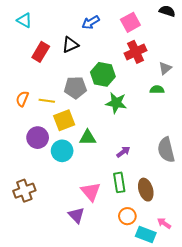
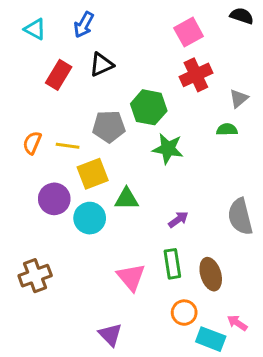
blue arrow: (91, 22) -> (84, 25), moved, turned -30
purple triangle: (76, 215) -> (110, 335), moved

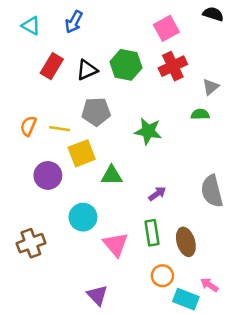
black triangle: (101, 65) -> (87, 70), moved
green hexagon: (149, 107) -> (126, 65), moved
cyan circle: (90, 218) -> (83, 217), moved

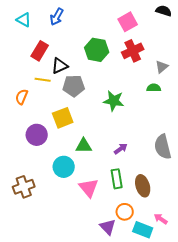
black triangle: (87, 70) -> (60, 66), moved
yellow line: (60, 129) -> (43, 80), moved
green triangle: (112, 175) -> (84, 146), moved
purple triangle: (97, 295) -> (108, 227), moved

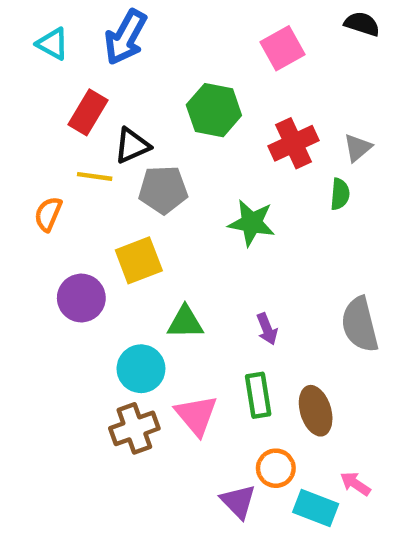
blue arrow: (57, 17) -> (126, 37), size x1.4
red cross: (133, 51) -> (294, 143), moved
green semicircle: (154, 88) -> (340, 194), turned 96
purple arrow: (121, 149) -> (267, 329), turned 104
brown cross: (24, 187) -> (134, 428), moved

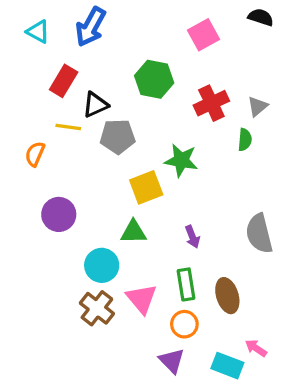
yellow square: (139, 260) -> (146, 187), moved
brown cross: (134, 428) -> (97, 308), turned -32
orange circle: (276, 468) -> (184, 324), moved

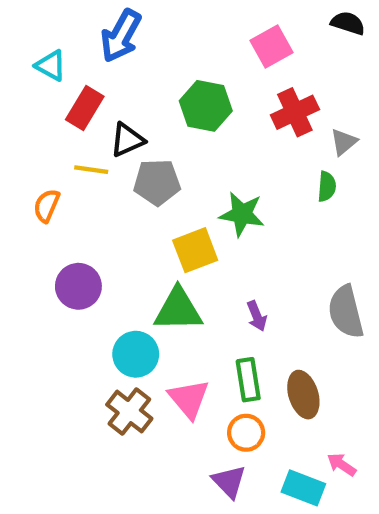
cyan triangle: (38, 32) -> (51, 66), moved
red cross: (211, 103) -> (295, 112), moved
green triangle: (134, 232) -> (178, 310), size x1.4

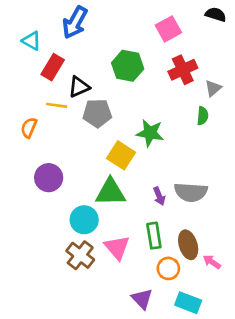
yellow square: (195, 250) -> (121, 155), turned -36
gray semicircle: (346, 312) -> (191, 192), moved, turned -72
orange circle: (246, 433) -> (168, 268), moved
pink arrow: (342, 465) -> (212, 262), moved

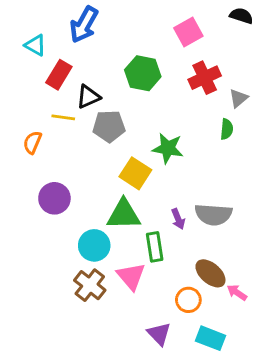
green rectangle: (154, 236) -> (155, 247), moved
brown ellipse: (188, 245) -> (210, 273), turned -32

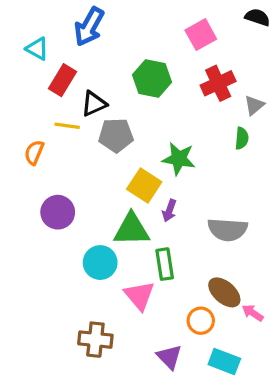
purple arrow: (178, 219) -> (169, 211), moved, turned 42
brown cross: (90, 285) -> (95, 340), moved, turned -32

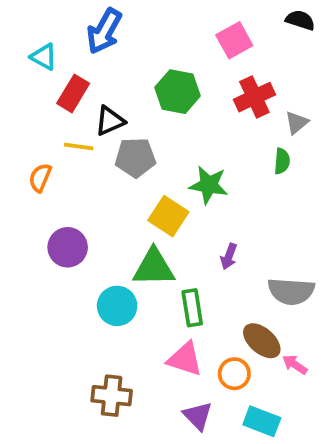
purple arrow: (169, 211) -> (229, 256), moved
gray semicircle: (228, 229) -> (291, 291), moved
pink triangle: (139, 296) -> (185, 359), moved, turned -32

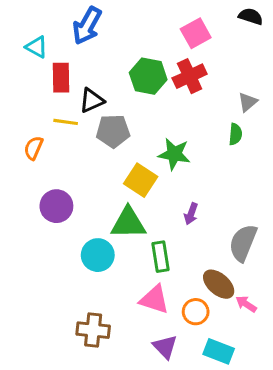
red rectangle: (73, 93) -> (61, 78), turned -32
red cross: (254, 97) -> (190, 76), moved
gray semicircle: (291, 291) -> (243, 243), turned 108

